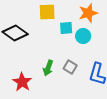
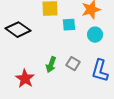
cyan circle: (83, 36) -> (95, 35), moved

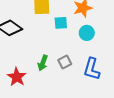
gray square: (73, 64) -> (65, 62), turned 32

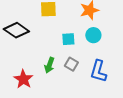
cyan square: (61, 23) -> (68, 39), moved
gray square: (65, 62) -> (71, 64), turned -32

